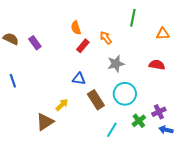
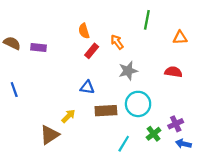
purple rectangle: (35, 43) -> (39, 48), turned -48
brown rectangle: (96, 100) -> (106, 111), turned -60

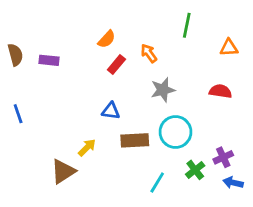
orange semicircle: (84, 31) -> (107, 39), turned -120
brown semicircle: (12, 43) -> (15, 55), turned 49

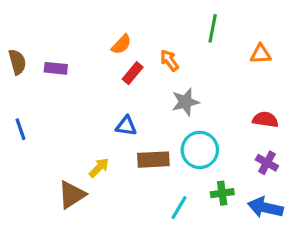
red semicircle: (220, 91) -> (265, 120), moved
purple cross: (223, 157) -> (267, 163), moved, turned -36
green cross: (195, 170) -> (222, 193), turned 30
blue arrow: (233, 183) -> (265, 208), size x1.5

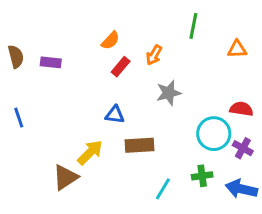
orange arrow: (169, 60) -> (154, 55), turned -114
cyan circle: (200, 150) -> (214, 134), moved
yellow arrow: (99, 168) -> (90, 153), size x1.4

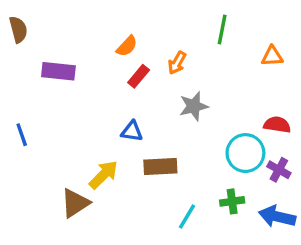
brown semicircle: (16, 56) -> (18, 29), moved
purple rectangle: (51, 62) -> (58, 71), size x1.4

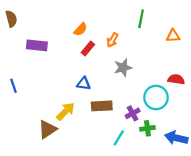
purple cross: (279, 170) -> (133, 113), moved, turned 32

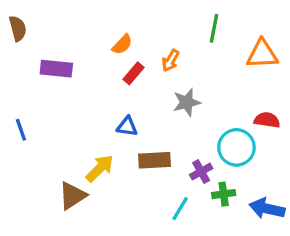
orange triangle: (173, 36) -> (262, 54), size x1.5

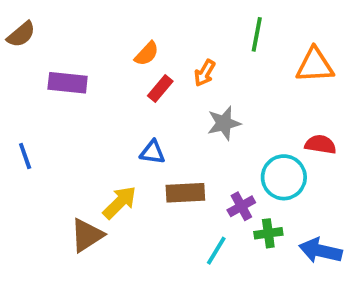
brown semicircle: (18, 28) -> (21, 34), turned 65

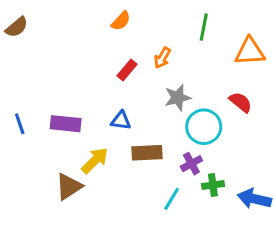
orange semicircle: (147, 54) -> (121, 21), moved
purple rectangle: (68, 83) -> (66, 124), moved
red semicircle: (320, 144) -> (241, 102), moved, turned 30
cyan circle: (284, 177) -> (204, 127), moved

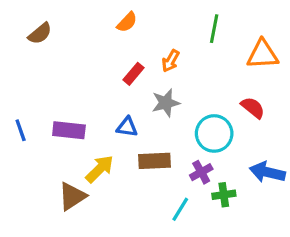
brown semicircle: (17, 27) -> (40, 33), moved
gray star: (178, 98) -> (166, 103), moved
blue arrow: (254, 199) -> (267, 172), moved

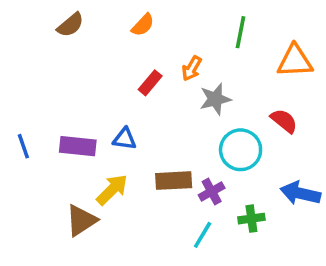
brown semicircle: (40, 33) -> (70, 25), moved
gray star: (166, 103) -> (215, 99), moved
blue triangle: (127, 127) -> (125, 139), moved
purple cross: (201, 172) -> (212, 191), moved

